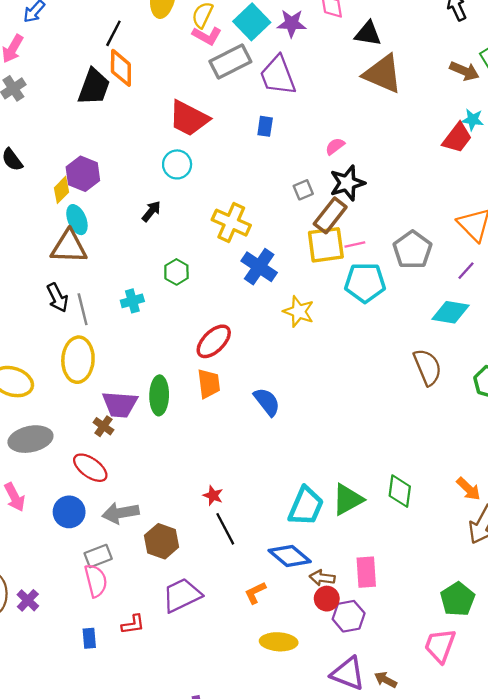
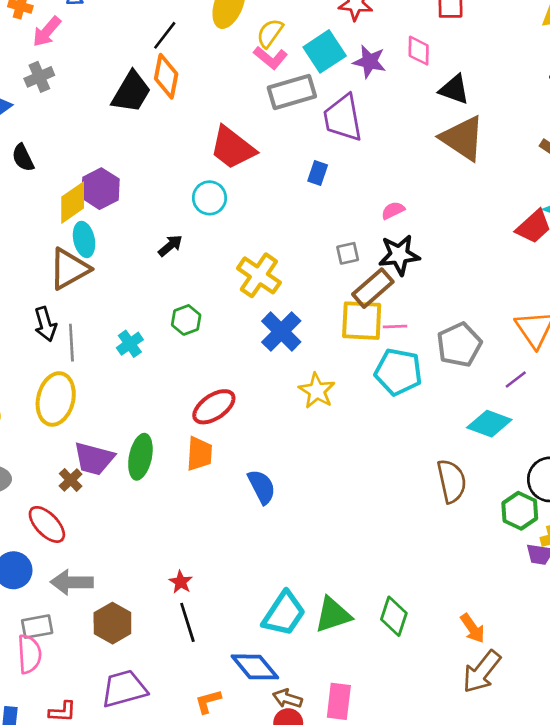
yellow diamond: (62, 190) -> (73, 203), size x1.4
brown triangle: (69, 247) -> (69, 269), turned -42
cyan cross: (132, 301) -> (130, 344), turned -30

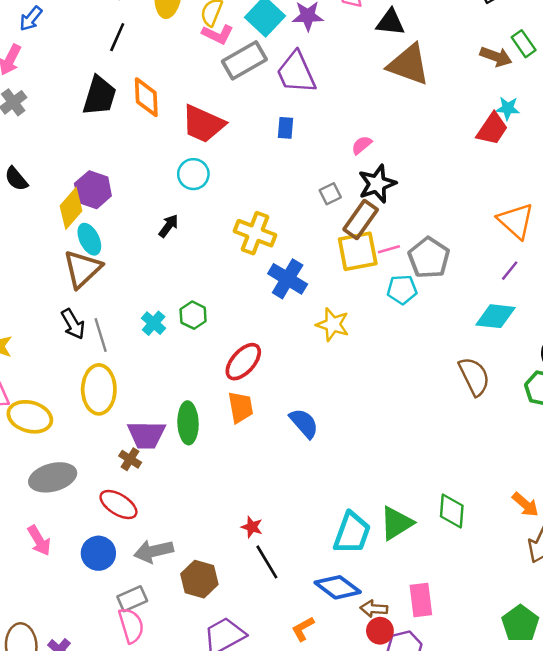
orange diamond: (166, 76) -> (146, 97), moved
green hexagon: (186, 320) -> (193, 315), moved
gray pentagon: (459, 345) -> (429, 258), moved
cyan pentagon: (398, 372) -> (402, 289), size x0.7

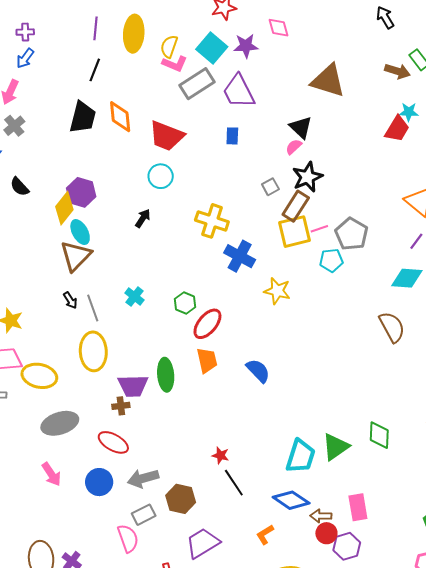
black triangle: (390, 22) -> (301, 127), moved, turned 40
green hexagon: (193, 315) -> (185, 303), moved
black arrow: (73, 324) -> (70, 300), size x0.7
brown cross: (130, 459) -> (121, 406), turned -36
gray rectangle: (132, 599) -> (144, 515), moved

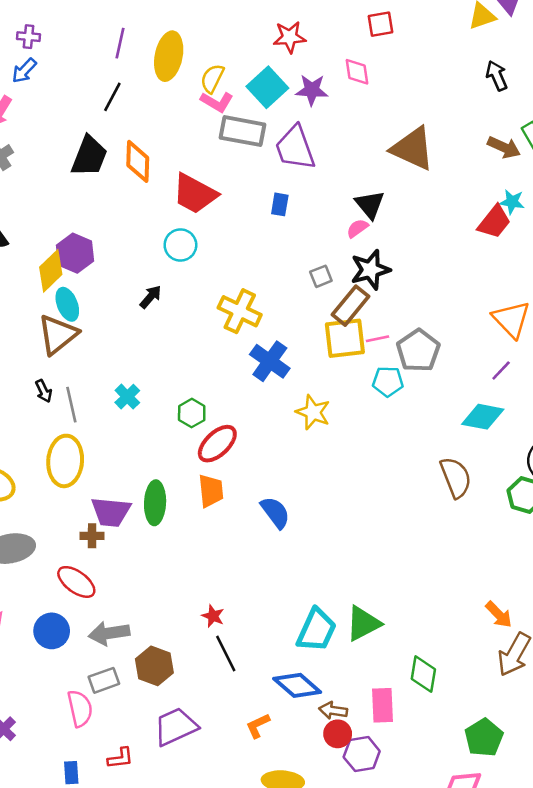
gray rectangle: (197, 84) -> (243, 131), turned 36
green diamond: (379, 435) -> (423, 674), moved

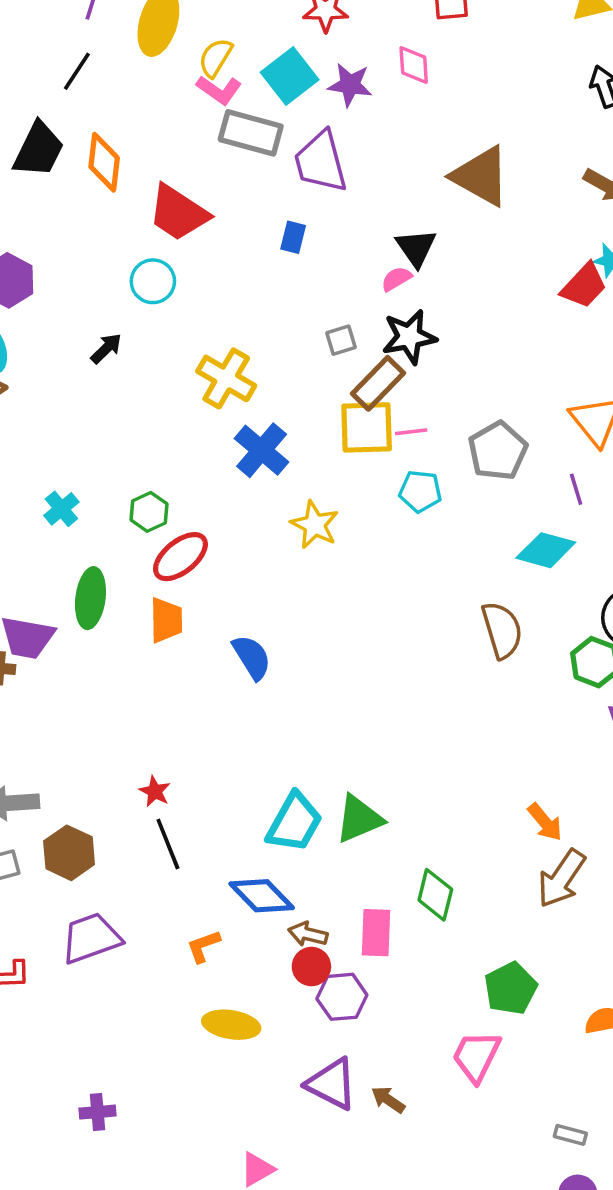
gray pentagon: (418, 351) -> (498, 451), moved
purple line: (501, 370) -> (576, 489), turned -65
cyan cross: (127, 397) -> (61, 509), moved
green ellipse: (155, 503) -> (90, 598), moved

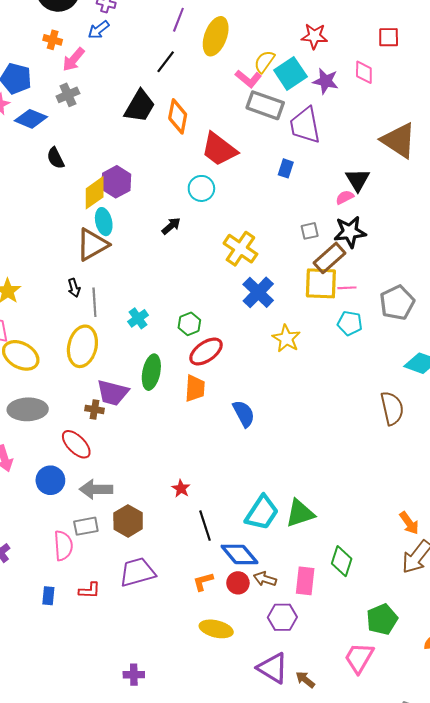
yellow semicircle: (216, 58) -> (264, 62), moved
black line: (168, 844) -> (205, 526), moved
red circle: (311, 967) -> (238, 583), moved

